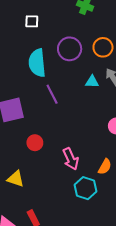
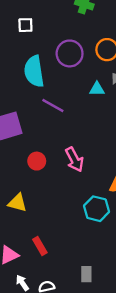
purple line: (52, 94) -> (53, 106), turned -30
pink arrow: (71, 159) -> (74, 160), moved

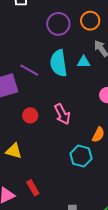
cyan semicircle: (34, 71) -> (59, 63), moved
cyan triangle: (97, 89) -> (84, 62), moved
purple line: (53, 106) -> (29, 70), moved

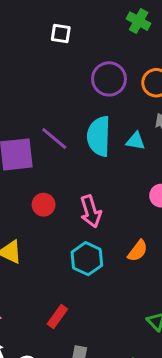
cyan hexagon: (81, 156) -> (87, 259), moved
red rectangle: (33, 188) -> (57, 317), moved, turned 56

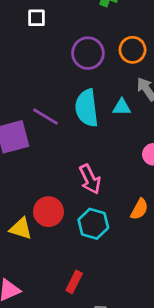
red circle: (44, 205) -> (48, 212), moved, size x1.4

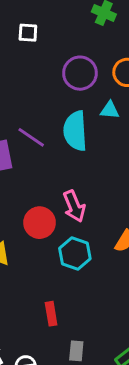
cyan triangle: (122, 107) -> (110, 110), moved
red circle: (48, 212) -> (40, 223), moved
red rectangle: (74, 282) -> (51, 314), turned -40

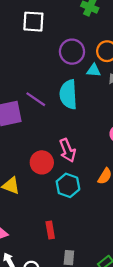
white square: (28, 33) -> (33, 22), size x1.5
cyan triangle: (110, 110) -> (94, 70), moved

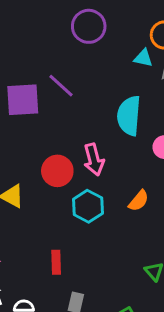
purple circle: (72, 52) -> (89, 26), moved
cyan semicircle: (68, 94) -> (129, 116), moved

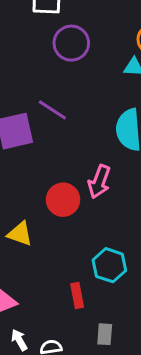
pink arrow: (94, 160) -> (99, 182), turned 44
cyan hexagon: (88, 206) -> (109, 265), moved

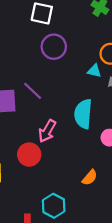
pink arrow: (99, 182) -> (47, 131), moved

